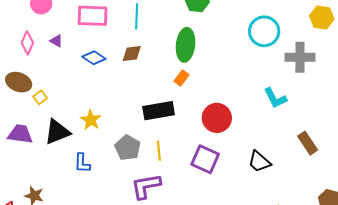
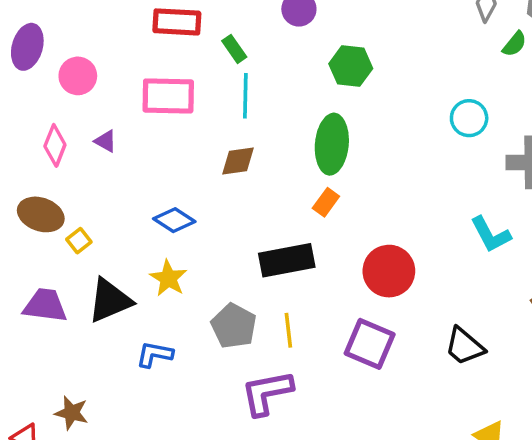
cyan circle: (264, 31) -> (469, 118), size x0.7
blue diamond: (94, 58) -> (174, 220), moved
blue L-shape: (82, 163) -> (155, 354), turned 100

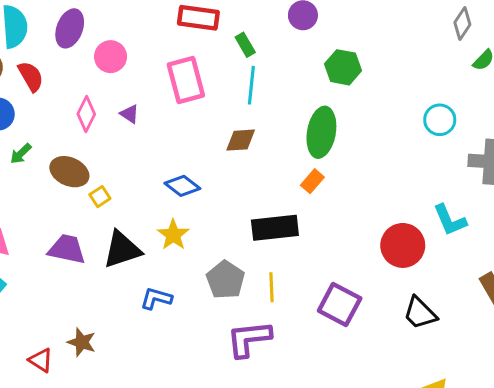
pink rectangle: (168, 96) -> (186, 80), turned 69
red circle: (389, 271) -> (403, 245), moved

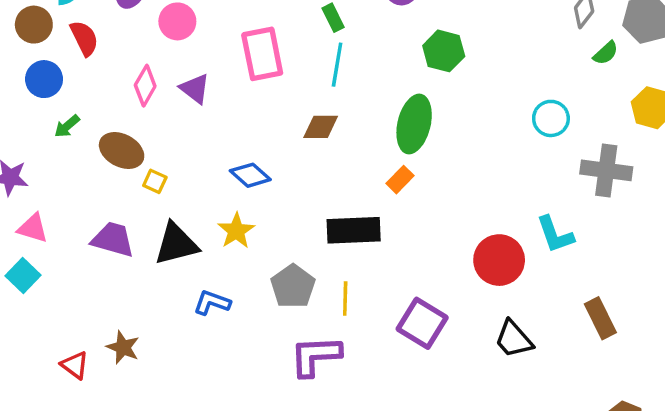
purple triangle: (130, 114) -> (195, 89), size x1.4
yellow square: (100, 197) -> (155, 181), turned -36

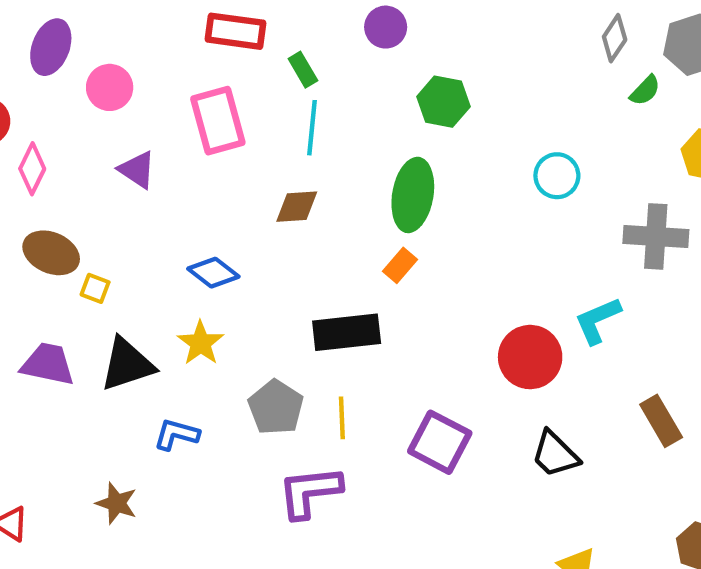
pink diamond: (145, 86) -> (32, 169), moved
cyan circle: (551, 118) -> (557, 176), moved
cyan L-shape: (555, 234) -> (598, 320), turned 90
brown star: (123, 347) -> (117, 503), moved

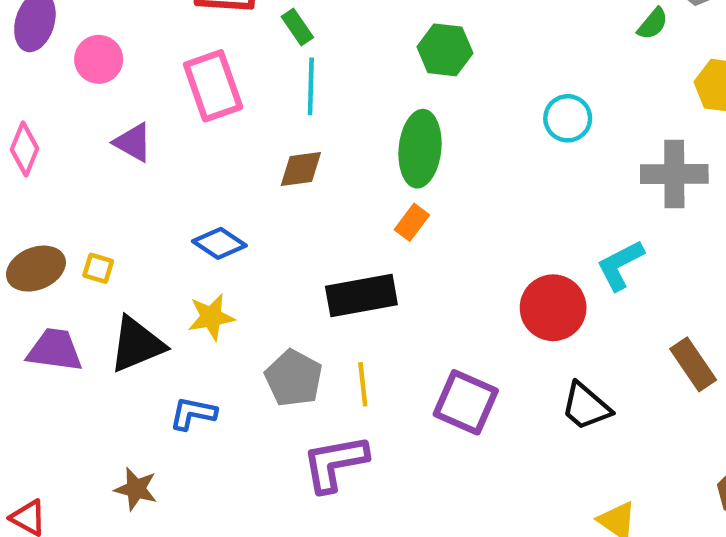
brown ellipse: (51, 253) -> (36, 269), moved, turned -42
yellow star: (201, 343) -> (211, 317), turned 30

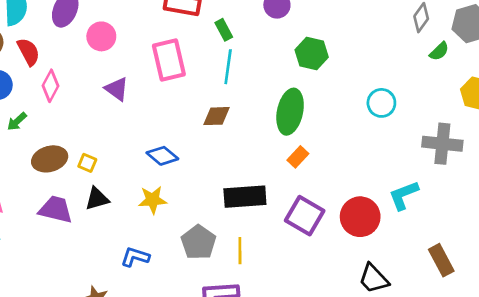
orange rectangle: (412, 222) -> (298, 157), moved
black triangle: (137, 344) -> (97, 199), moved, size x0.7
purple square: (466, 402) -> (305, 216), moved

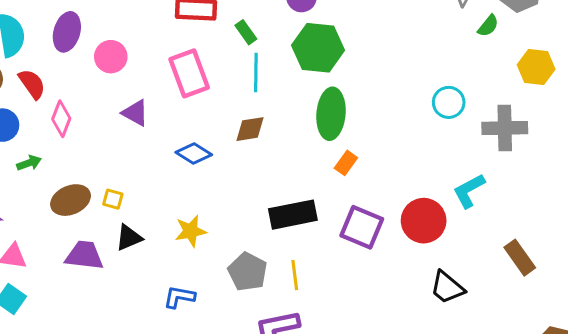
green hexagon: (312, 53) -> (318, 48), moved, size x1.4
cyan circle: (381, 103) -> (449, 102), moved
green arrow: (17, 121) -> (29, 163), turned -150
blue diamond: (162, 156) -> (194, 153), moved

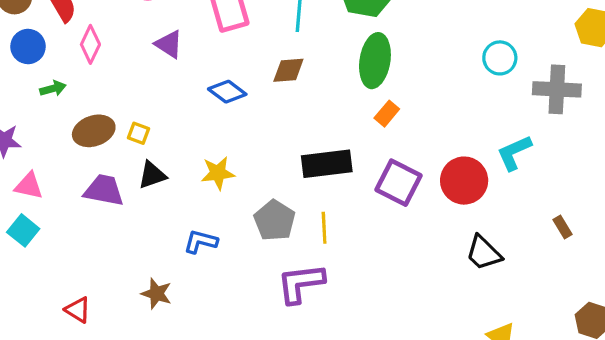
brown rectangle: (520, 258) -> (562, 227), size x0.6

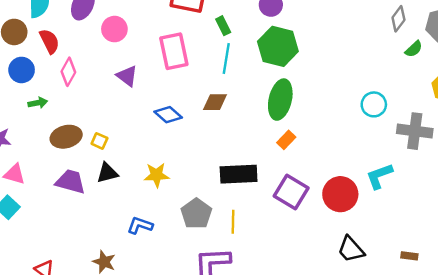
brown rectangle: (562, 227) -> (409, 256), moved, turned -56

